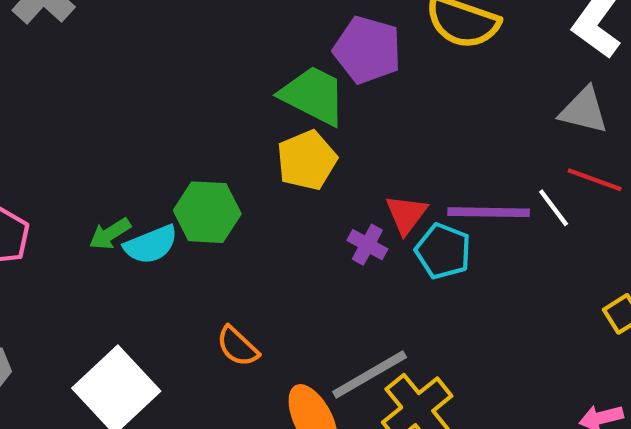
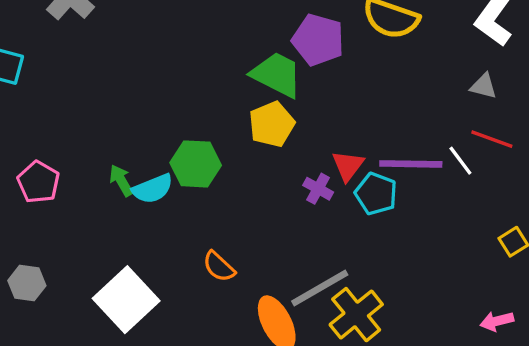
gray triangle: (584, 110) -> (484, 86), size x0.7
green arrow: (110, 234) -> (121, 180), turned 92

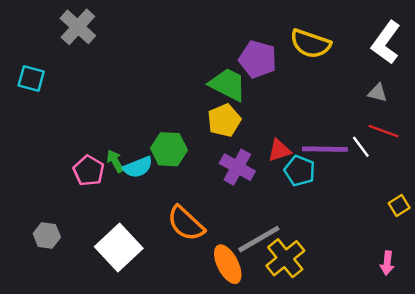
red triangle: (348, 166) -> (279, 150), turned 35
pink pentagon: (38, 182) -> (89, 171), moved
purple cross: (318, 189) -> (237, 167), moved, size x1.6
orange semicircle: (219, 267) -> (186, 223), size x1.6
pink arrow: (497, 321) -> (387, 263), turned -70

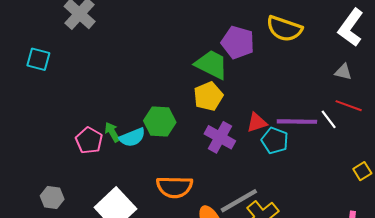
orange semicircle: (186, 223) -> (175, 187), turned -42

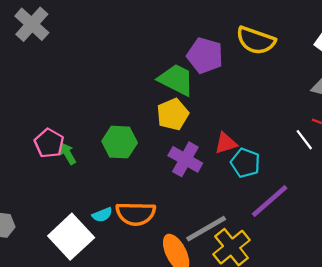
purple line: (297, 122) -> (270, 201), moved, turned -42
cyan semicircle: (132, 137) -> (102, 215), moved, size x0.7
pink pentagon: (89, 141) -> (49, 143), moved

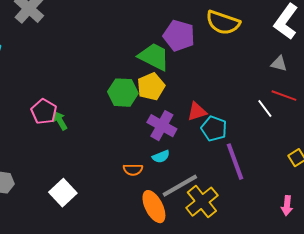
green hexagon: (120, 142) -> (123, 93), moved
purple line: (270, 201) -> (235, 162), turned -69
orange semicircle: (136, 214) -> (133, 170), moved, size x0.6
cyan semicircle: (102, 215) -> (161, 157), moved
white square: (71, 237) -> (63, 193), size x0.7

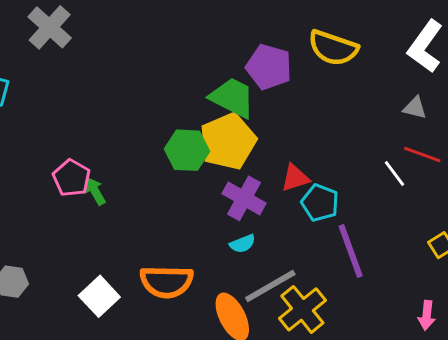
yellow pentagon: (151, 87) -> (228, 141), size x1.4
orange semicircle: (133, 170) -> (167, 282), moved, size x1.8

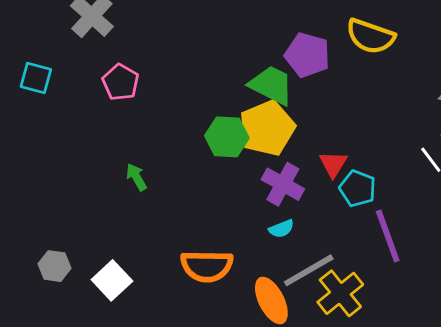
pink pentagon: (72, 178) -> (121, 82), moved
red triangle: (295, 178) -> (333, 164), turned -40
white square: (99, 296) -> (112, 280), moved

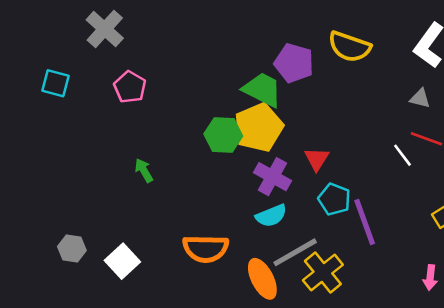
cyan pentagon: (358, 189) -> (334, 199), moved
cyan semicircle: (281, 229) -> (271, 216), size x1.4

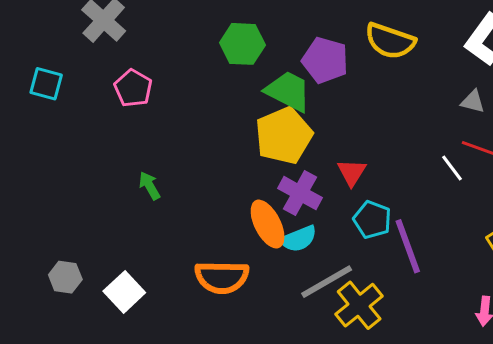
green hexagon: (223, 135) -> (242, 44), moved
orange ellipse: (262, 279) -> (268, 224), moved

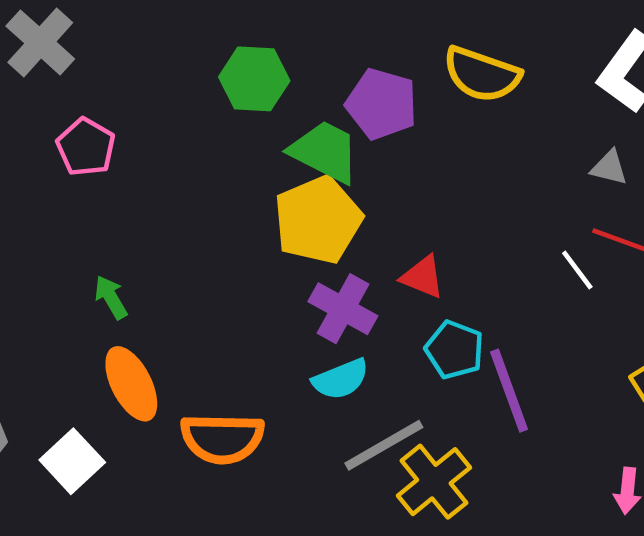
red triangle: (352, 172) -> (423, 277), turned -40
orange ellipse: (268, 224) -> (131, 384), moved

